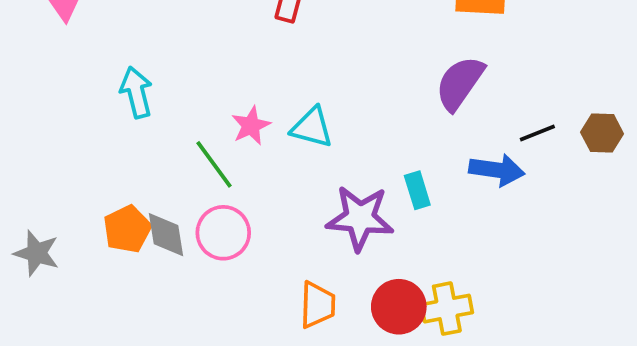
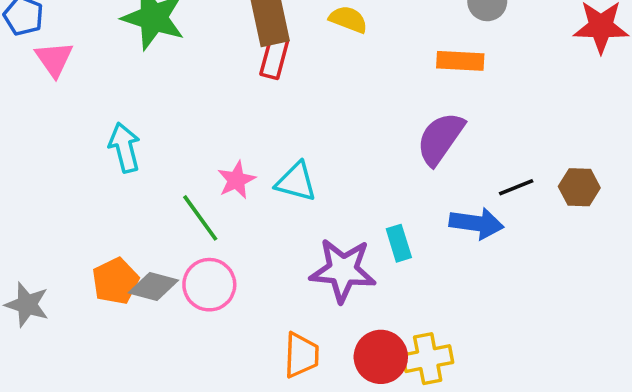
gray diamond: (166, 235) -> (153, 286), turned -66

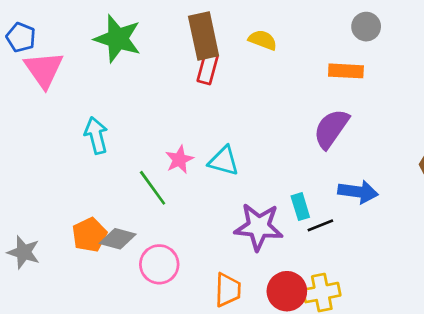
pink triangle: (54, 59) -> (44, 70), size x1.4
black line: (516, 187) -> (320, 225), moved
pink circle: (209, 285) -> (159, 264), moved

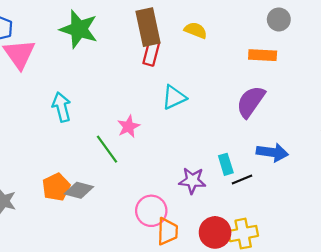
cyan triangle: (224, 161) -> (174, 97), moved, turned -40
purple star: (259, 227) -> (192, 181), size x0.7
pink circle: (159, 264) -> (151, 211), moved

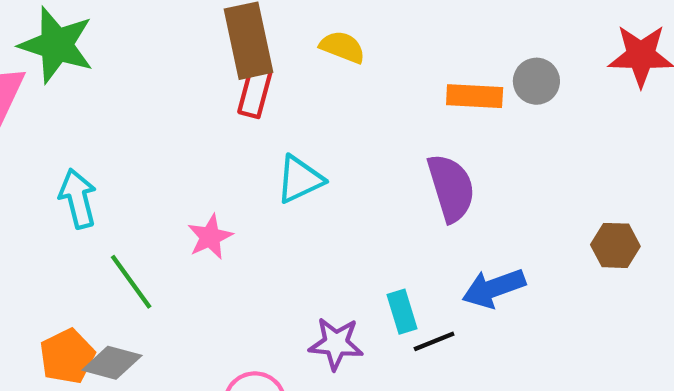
gray circle: (279, 19) -> (536, 81), moved
green star: (79, 29) -> (56, 45), moved
purple semicircle: (251, 102) -> (451, 188), turned 128
green line: (107, 149) -> (131, 282), moved
blue arrow: (272, 152) -> (494, 288), turned 152

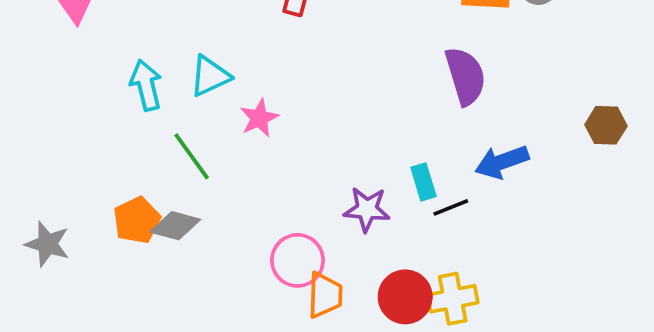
cyan triangle: (300, 179) -> (210, 76), moved

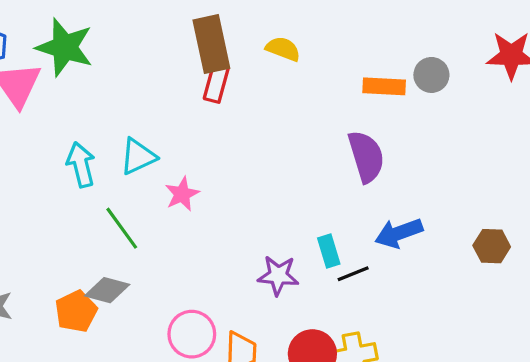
brown hexagon: (606, 125) -> (492, 246), moved
orange pentagon: (137, 220) -> (76, 311), moved
pink circle: (297, 260) -> (192, 334), moved

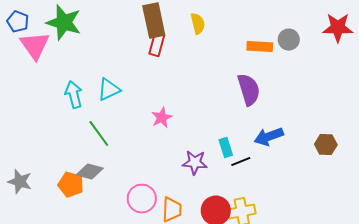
yellow semicircle: (283, 49) -> (198, 24), turned 55
pink star: (182, 194) -> (162, 118), moved
orange pentagon: (76, 311) -> (71, 185), turned -30

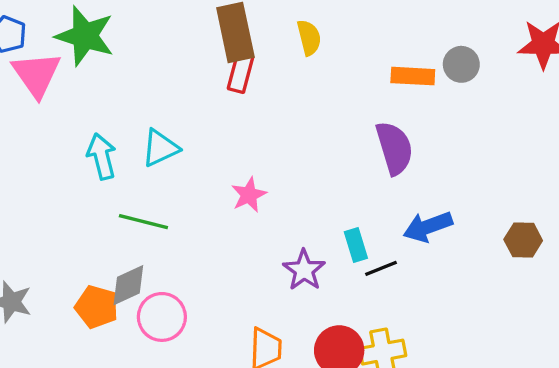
green line: (99, 134) -> (143, 222), turned -40
purple star: (195, 163) -> (304, 270), turned 30
gray diamond: (90, 172) -> (128, 285), turned -40
pink circle: (142, 199) -> (162, 317), moved

